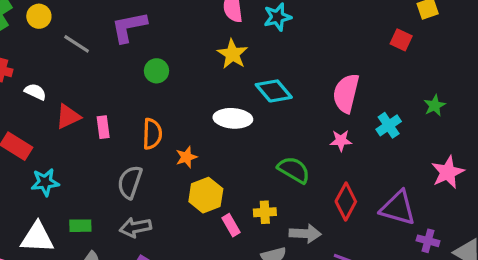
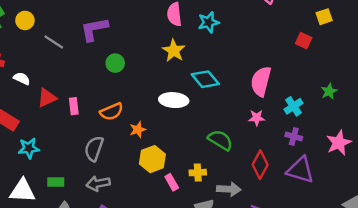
orange semicircle: (152, 134) -> (111, 112), turned 65
purple cross: (428, 241) -> (294, 136), moved

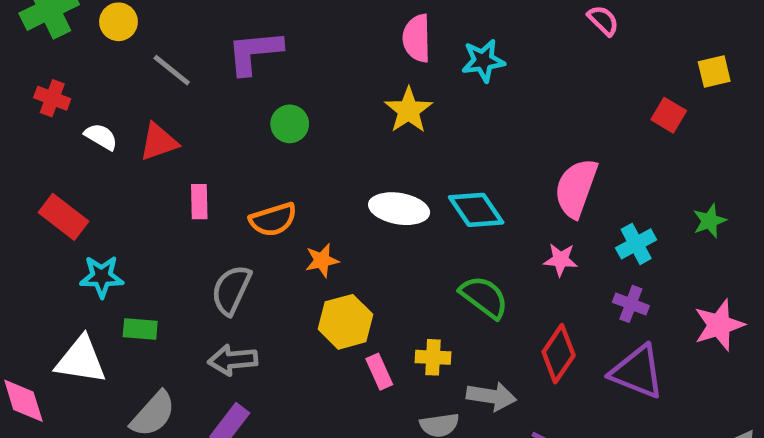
cyan diamond: (205, 79) -> (476, 210), moved
red triangle: (47, 98) -> (159, 142), moved
green rectangle: (56, 182) -> (140, 329), moved

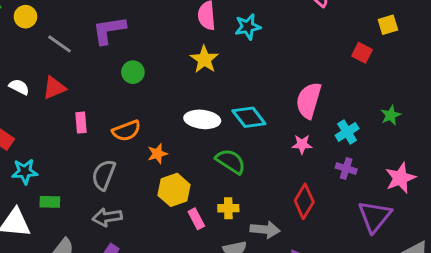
green semicircle: (484, 297) -> (231, 161), moved
purple triangle: (637, 372) -> (375, 216), moved, turned 51

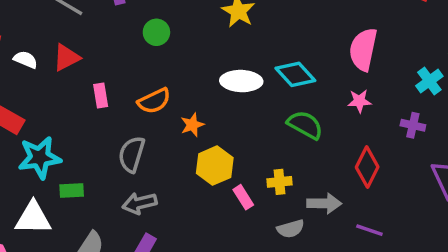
cyan cross: (347, 132) -> (429, 81), moved
green semicircle: (231, 161) -> (305, 125), moved
cyan star: (25, 172) -> (40, 158), size x1.4

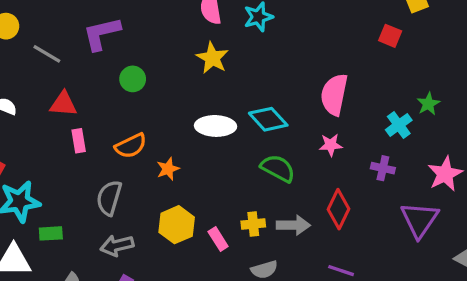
red triangle: (66, 58) -> (63, 104), moved, turned 32
yellow hexagon: (215, 166) -> (177, 225), moved
gray arrow: (324, 203) -> (293, 225), moved

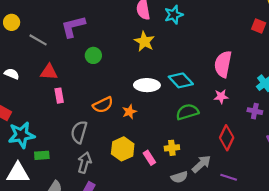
orange semicircle: (131, 146) -> (103, 105), moved
green semicircle: (278, 168) -> (187, 112), turned -45
orange star: (168, 169) -> (129, 112), moved
gray arrow: (293, 225) -> (201, 164), moved, turned -42
gray arrow: (117, 245) -> (84, 163), turned 120

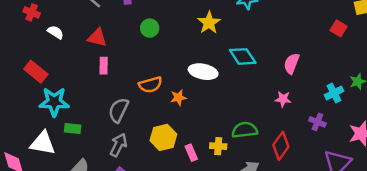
pink semicircle: (223, 64) -> (292, 64), size x0.7
cyan diamond: (181, 80) -> (243, 56), moved
green semicircle: (187, 112) -> (245, 130), moved

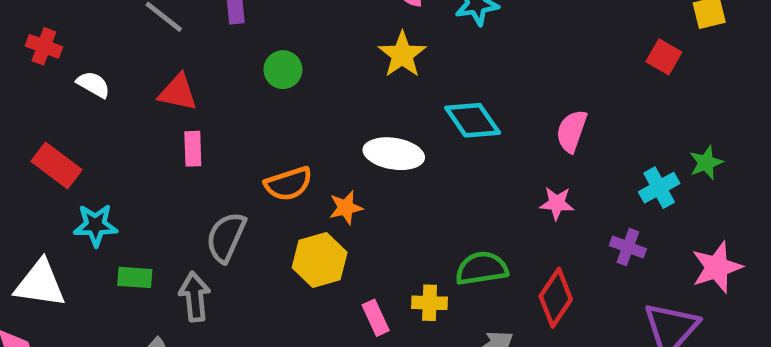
cyan star: (54, 102) -> (95, 225), size x0.7
yellow hexagon: (163, 137) -> (320, 260), moved
white triangle: (43, 143) -> (40, 284), moved
gray arrow: (118, 145) -> (195, 297), moved, turned -30

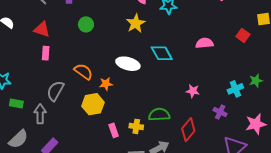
pink semicircle: (572, 131) -> (205, 43), moved, turned 60
orange semicircle: (288, 184) -> (83, 72), turned -132

